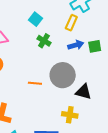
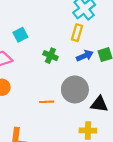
cyan square: (36, 19) -> (20, 35), moved, turned 32

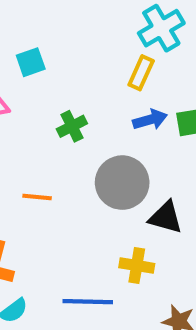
green cross: (50, 56) -> (72, 126), moved, turned 32
orange line: (47, 102) -> (37, 197), moved

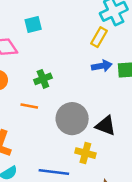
green cross: (72, 126) -> (43, 79), moved
gray circle: (122, 183) -> (72, 119), moved

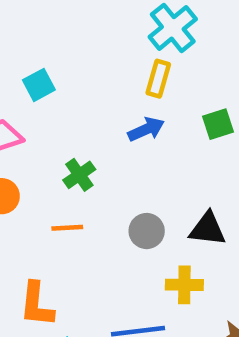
blue arrow: (102, 66) -> (146, 129), moved
gray circle: (72, 119) -> (147, 231), size x0.6

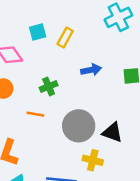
yellow rectangle: (158, 79) -> (65, 37), moved
gray circle: (147, 231) -> (79, 126), size x1.6

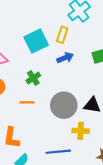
cyan square: (38, 32) -> (36, 41), moved, size x1.6
yellow rectangle: (65, 37) -> (62, 35), moved

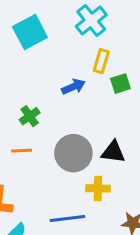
yellow rectangle: (62, 35) -> (101, 61), moved
cyan square: (36, 41) -> (30, 32), moved

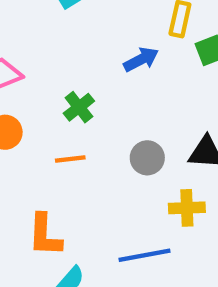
gray circle: (73, 153) -> (147, 158), size x0.6

